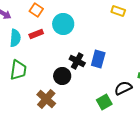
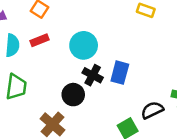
cyan circle: (63, 24) -> (84, 45), moved

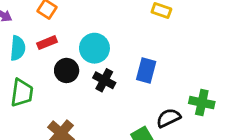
blue rectangle: (120, 73) -> (146, 70), moved
black circle: (73, 95) -> (67, 70), moved

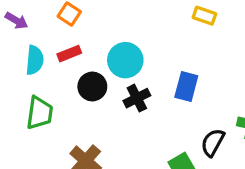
black cross: (104, 80) -> (137, 98), turned 35
black semicircle: (168, 118) -> (213, 143), turned -35

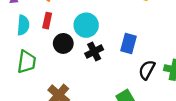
red rectangle: (69, 54) -> (47, 21), turned -56
black semicircle: (213, 143) -> (147, 70), moved

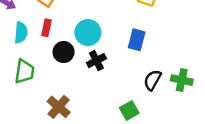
blue rectangle: (129, 43) -> (137, 40), moved

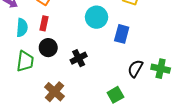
cyan circle: (88, 33) -> (97, 17), moved
black circle: (64, 52) -> (48, 48), moved
black cross: (96, 61) -> (79, 58), moved

